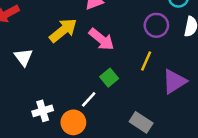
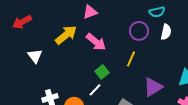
purple triangle: (174, 81) -> (153, 87), moved
white line: (89, 99) -> (95, 90), moved

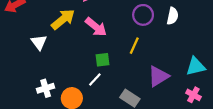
white triangle: (35, 56) -> (39, 42), moved
green square: (102, 72) -> (103, 60), turned 32

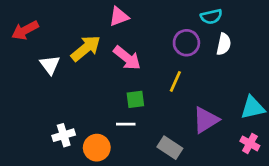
white triangle: (39, 42) -> (50, 65), moved
white line: (95, 80) -> (126, 124), turned 48

